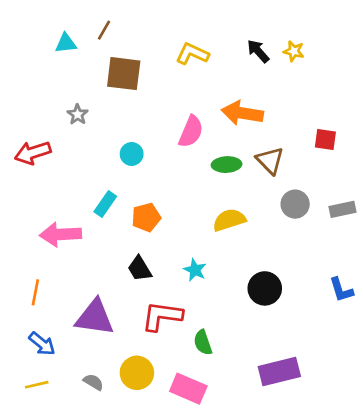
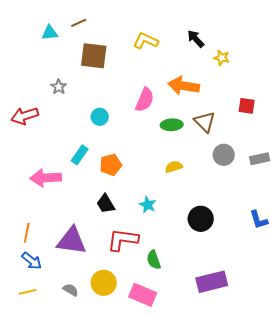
brown line: (104, 30) -> (79, 23), turned 35
yellow star: (294, 51) -> (222, 58), moved
yellow semicircle: (229, 220) -> (174, 167), size x0.7
orange line: (35, 292) -> (27, 233), moved

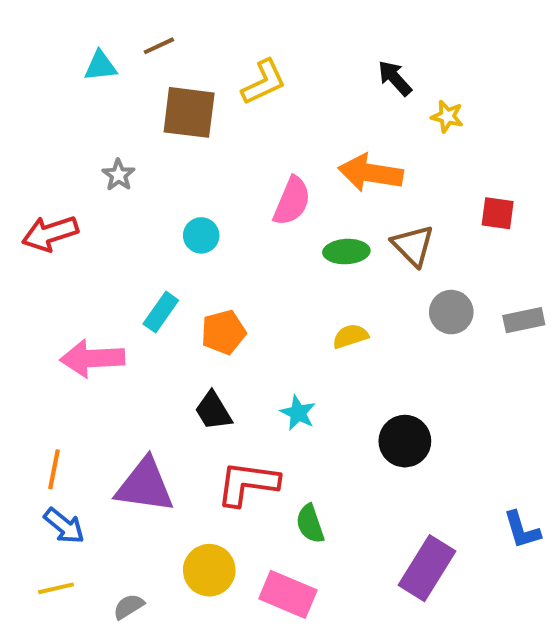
yellow L-shape: (146, 41) -> (264, 82), moved, turned 130
blue L-shape: (259, 220) -> (522, 530), moved
purple rectangle: (212, 282) -> (427, 568), turned -44
gray semicircle: (71, 290) -> (129, 606), moved, turned -63

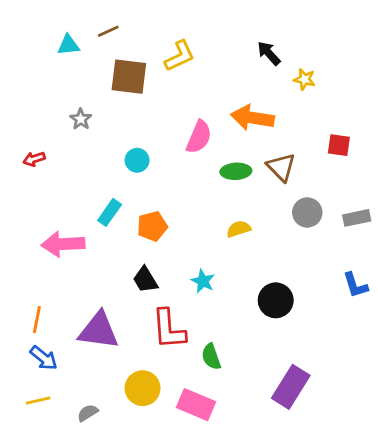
red arrow: (50, 233) -> (34, 159), size x0.6
red L-shape: (248, 483) -> (169, 329), turned -102
blue L-shape: (522, 530) -> (355, 285), moved

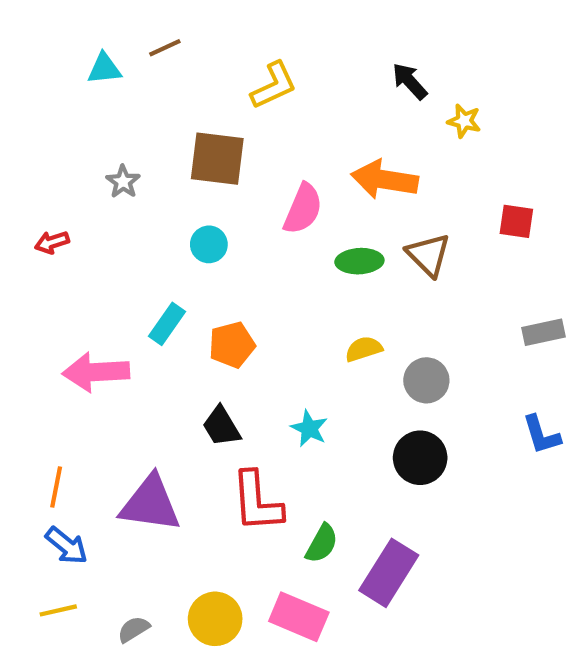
brown square: (129, 77) -> (217, 159), moved
gray circle: (307, 212) -> (426, 380), moved
green semicircle: (211, 357) -> (322, 544), turned -132
purple rectangle: (291, 387) -> (389, 573), moved
yellow circle: (143, 388) -> (215, 619), moved

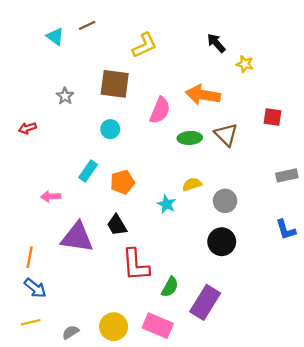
cyan triangle: (104, 69) -> (55, 36), turned 42
pink arrow: (96, 372) -> (51, 196), size x0.6
cyan star: (309, 428) -> (167, 204), moved
purple triangle: (150, 504) -> (77, 237), moved

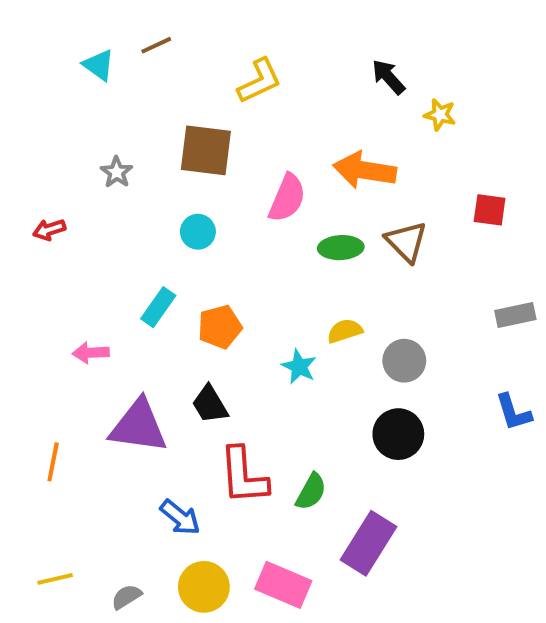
green semicircle: (170, 287) -> (311, 492), moved
blue arrow: (35, 288) -> (180, 517), moved

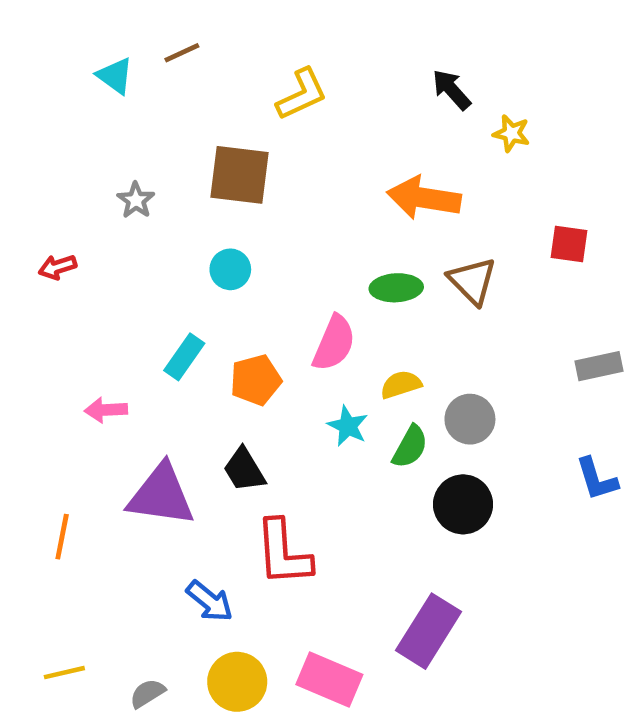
pink semicircle: (287, 198) -> (334, 343), moved
green semicircle: (311, 492) -> (410, 447), moved

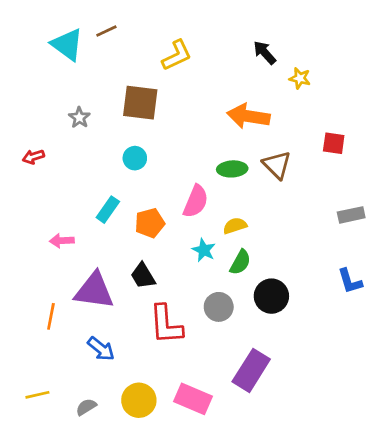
cyan triangle: (115, 76) -> (67, 44), size x1.5
gray circle: (470, 419) -> (219, 307), moved
orange line: (62, 537) -> (51, 316), moved
blue arrow: (210, 601) -> (101, 349), moved

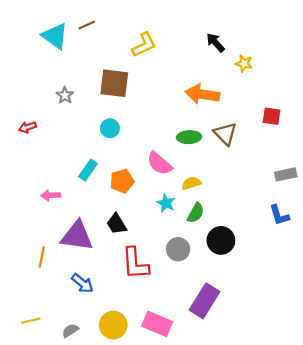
pink semicircle: (196, 201) -> (159, 163), turned 108
blue L-shape: (350, 281) -> (279, 215), moved

